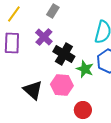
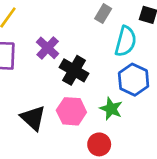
gray rectangle: (53, 11) -> (103, 14), moved
green star: (85, 69) -> (111, 109), moved

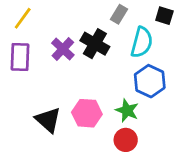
black cross: (74, 70) -> (95, 44), moved
red circle: (99, 144) -> (126, 140), moved

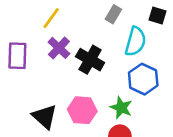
yellow line: (23, 18) -> (51, 18), moved
black cross: (95, 44) -> (90, 60), moved

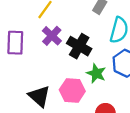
green star: (121, 108) -> (96, 73), moved

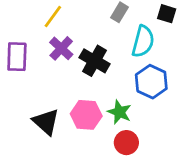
green star: (96, 73) -> (119, 112), moved

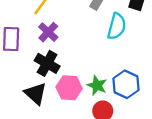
black cross: (94, 61) -> (47, 63), moved
blue hexagon: (151, 82) -> (126, 84), moved

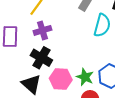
purple cross: (48, 32) -> (42, 30), turned 30

